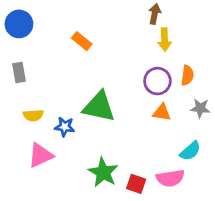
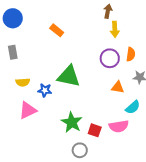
orange triangle: (162, 112) -> (118, 87), moved

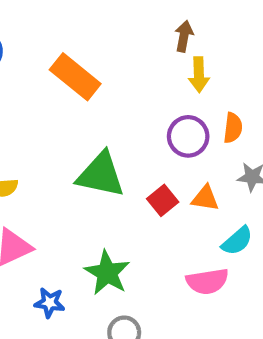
orange rectangle: (57, 30) -> (75, 77), size x1.6
blue star: (45, 90) -> (50, 303), moved
red square: (95, 130) -> (163, 200), moved, turned 32

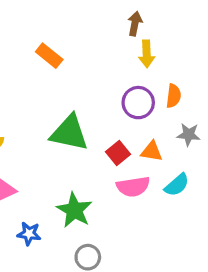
orange rectangle: (75, 77) -> (49, 56), size x0.7
pink semicircle: (207, 281) -> (133, 187), moved

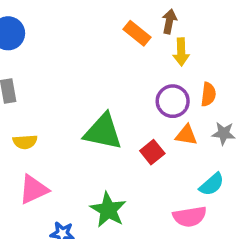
orange rectangle: (49, 56) -> (137, 33), moved
orange triangle: (152, 151) -> (186, 135), moved
pink semicircle: (133, 187) -> (190, 217), moved

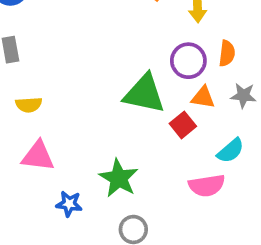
green triangle: (103, 132) -> (144, 94), moved
red square: (152, 152) -> (183, 125), moved
pink triangle: (34, 189) -> (38, 156), turned 32

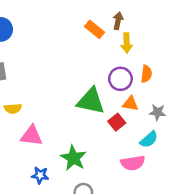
gray star: (243, 96) -> (158, 112), moved
pink triangle: (38, 156) -> (31, 136), moved

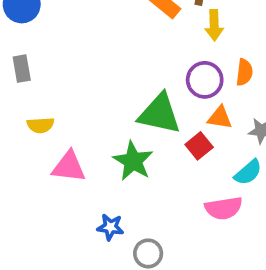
green star: (73, 158) -> (133, 161), moved
blue star: (40, 175) -> (110, 227), moved

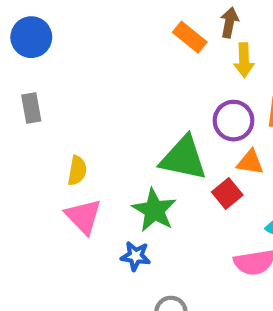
yellow semicircle: (41, 125) -> (77, 171), moved, turned -76
pink triangle: (69, 167) -> (83, 216), turned 39
blue star: (110, 227) -> (136, 256), moved

